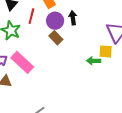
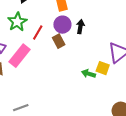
red line: (31, 16) -> (38, 32), moved
pink rectangle: (22, 62) -> (20, 56), turned 70

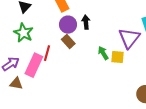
red line: (38, 32) -> (47, 53), moved
green arrow: (89, 74) -> (103, 53), moved, turned 56

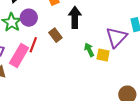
black arrow: (86, 22) -> (75, 17), size x1.5
purple circle: (68, 25) -> (29, 18), moved

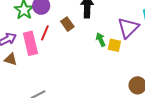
pink rectangle: (19, 55) -> (30, 43), turned -45

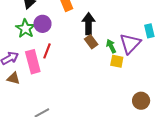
brown rectangle: (67, 24) -> (91, 42), moved
green arrow: (101, 40) -> (111, 46), moved

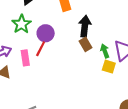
purple circle: (42, 24) -> (46, 33), moved
pink rectangle: (33, 62) -> (25, 58), size x0.7

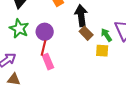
pink rectangle: (25, 58) -> (48, 62), moved
yellow square: (109, 67) -> (102, 51), moved

